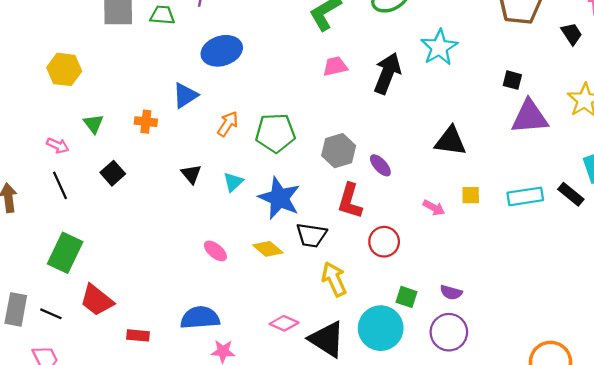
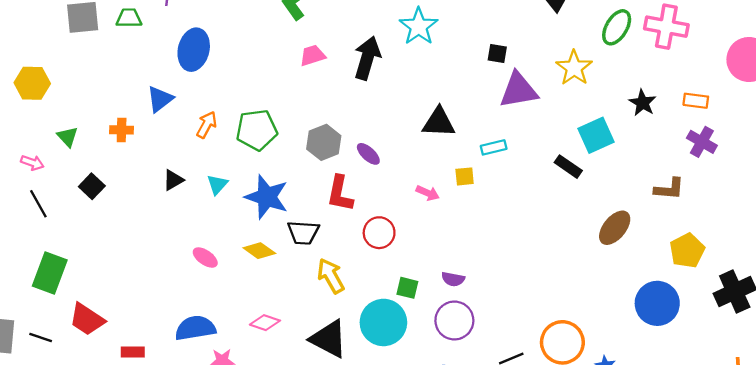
blue ellipse: (222, 51) -> (194, 50), turned -54
black triangle: (191, 174) -> (173, 180), turned 45
cyan rectangle: (525, 196) -> (494, 147), moved, size x0.7
pink diamond: (284, 323) -> (265, 323), moved

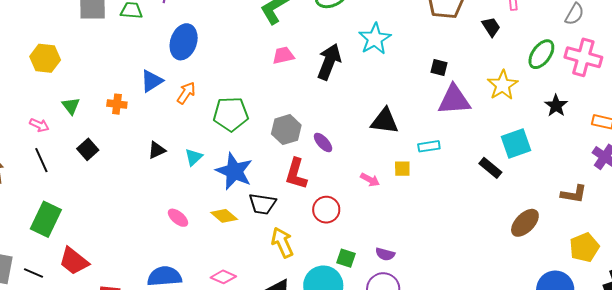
black star: (643, 103) -> (556, 106), moved
orange arrow: (207, 125) -> (186, 93), moved

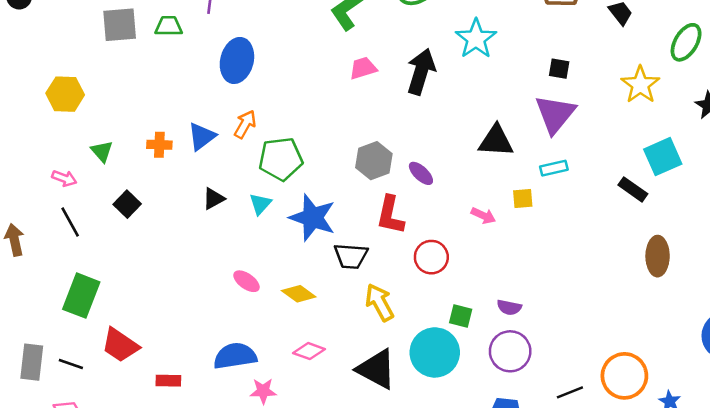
blue triangle: (152, 81) -> (202, 136), moved
purple triangle: (454, 100) -> (555, 114), moved, turned -42
green pentagon: (231, 114) -> (281, 159), moved
yellow diamond: (224, 216) -> (299, 294), moved
brown ellipse: (525, 223) -> (658, 256), moved, turned -40

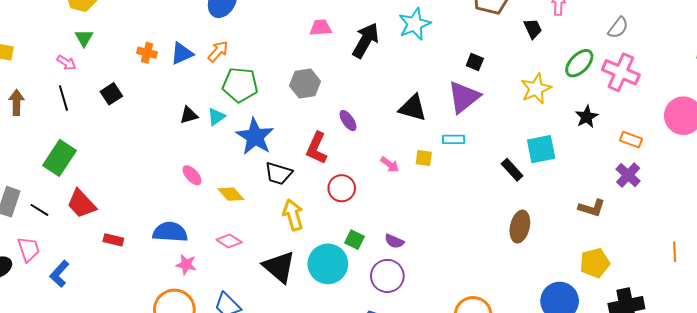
green triangle: (102, 151) -> (84, 38), moved
gray hexagon: (374, 161) -> (305, 84), moved
black triangle: (214, 199) -> (189, 115), moved

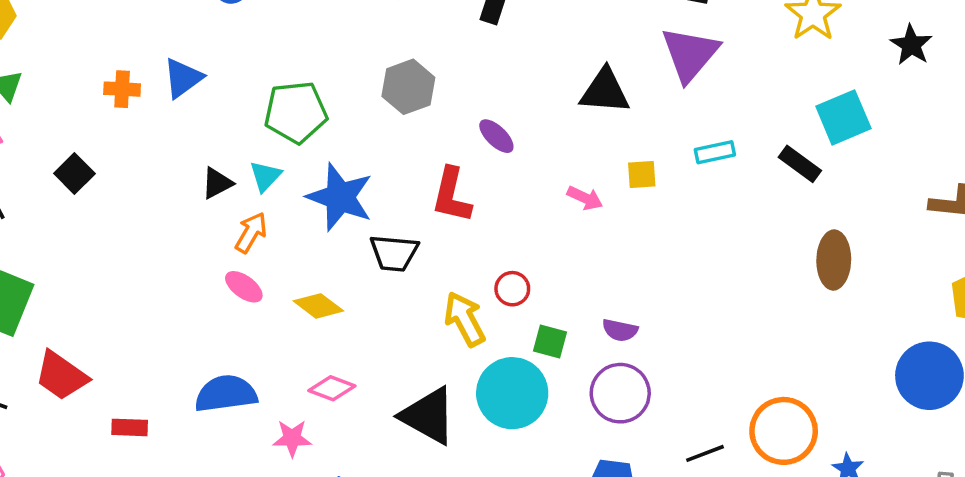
orange arrow: (218, 51) -> (251, 233), moved
cyan rectangle: (454, 139) -> (715, 152), moved
red circle: (342, 188) -> (512, 289), moved, size x0.7
yellow arrow: (293, 215) -> (465, 319), moved
pink star: (186, 265) -> (292, 438), moved

